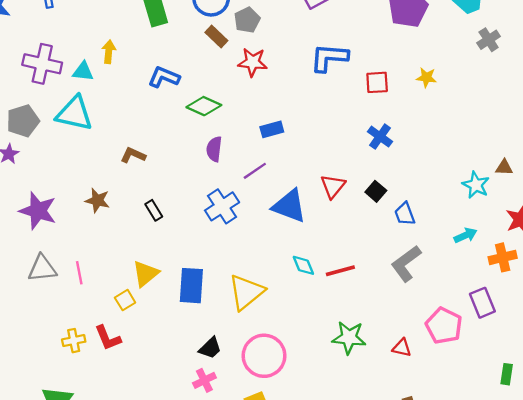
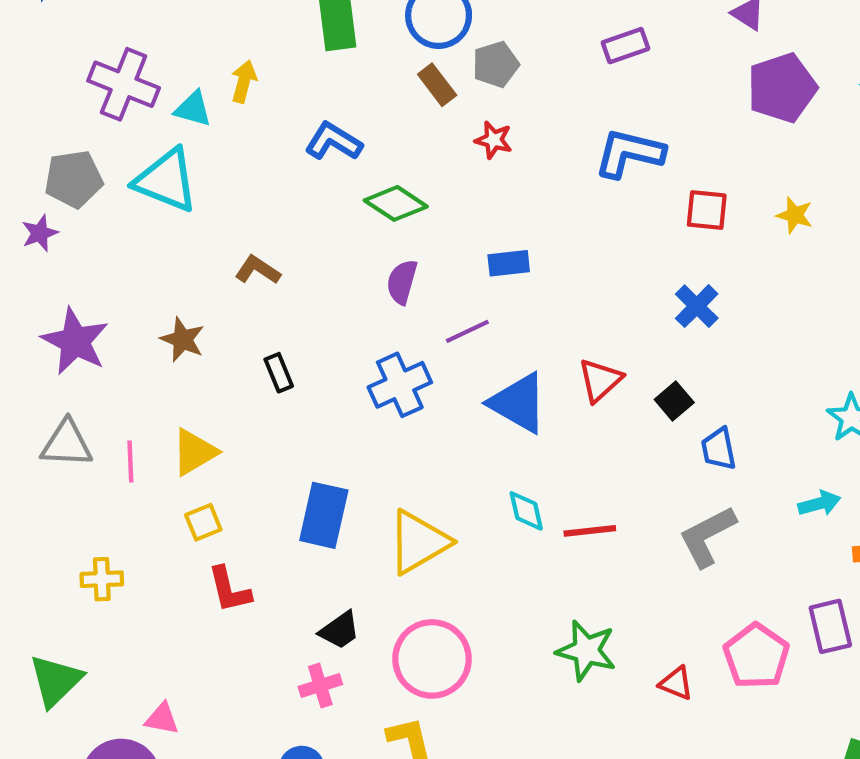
red star: (253, 62) -> (494, 140), size x0.7
yellow triangle: (146, 274) -> (194, 452), moved
red L-shape: (108, 338) -> (229, 590), moved

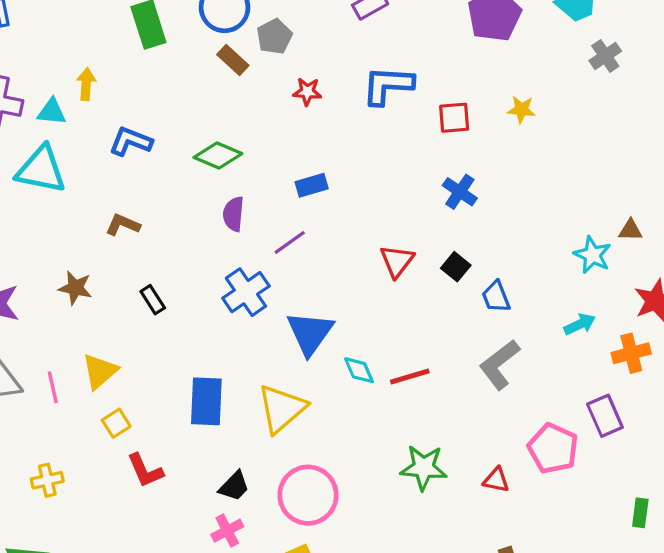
red star: (494, 140) -> (307, 92), moved
blue L-shape: (334, 142) -> (131, 141), moved
blue triangle: (518, 403) -> (310, 333), moved, turned 46

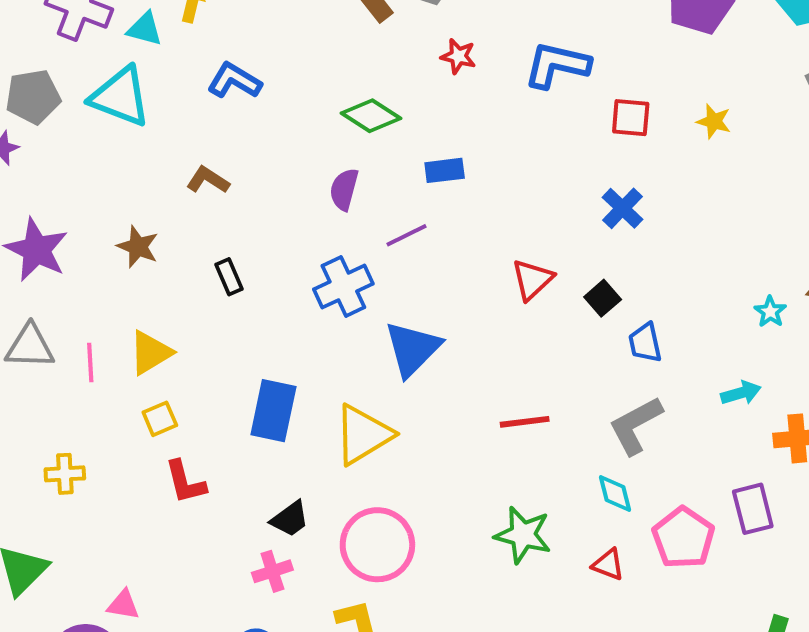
green diamond: (218, 155) -> (371, 116), moved
cyan star: (592, 255) -> (770, 312), size x0.7
cyan diamond: (359, 370) -> (615, 493), moved

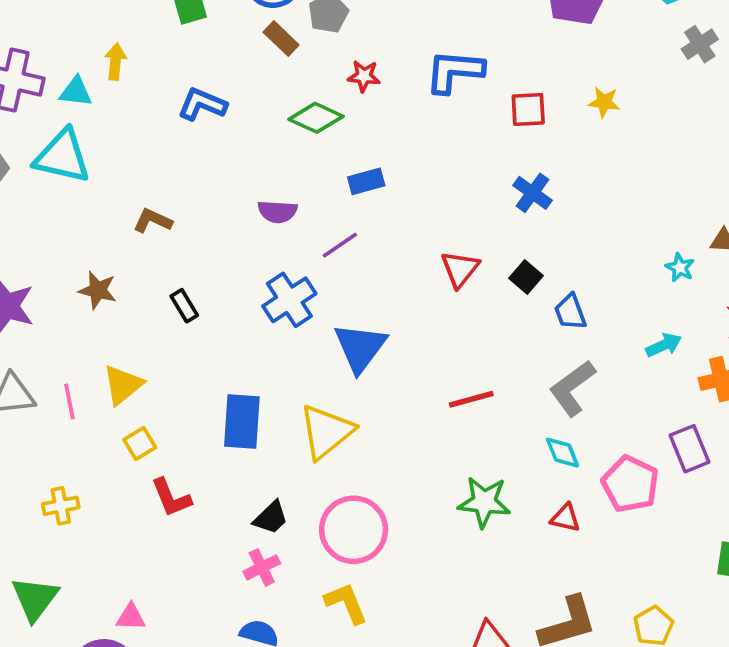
blue L-shape: (234, 81) -> (202, 104), moved
green diamond: (371, 116) -> (316, 118), moved
purple semicircle: (344, 189) -> (277, 212), turned -93

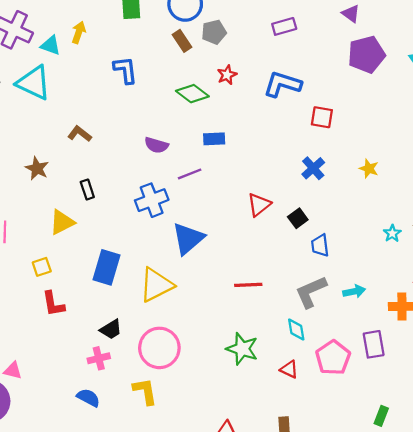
red star: (364, 76) -> (227, 75), turned 30
yellow star: (604, 102) -> (369, 169), moved
blue L-shape: (202, 104) -> (125, 70), turned 48
cyan arrow: (664, 345) -> (354, 291), moved
yellow triangle: (123, 385) -> (62, 222), moved

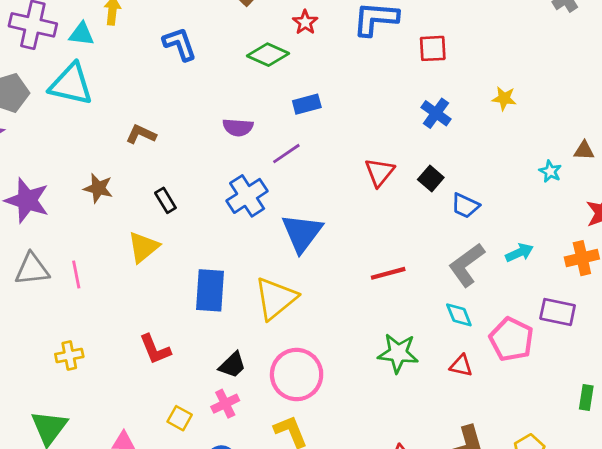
blue trapezoid: (320, 245) -> (465, 206), turned -45
yellow square: (42, 267) -> (180, 418), moved, turned -30
purple rectangle: (374, 344) -> (558, 312), turned -56

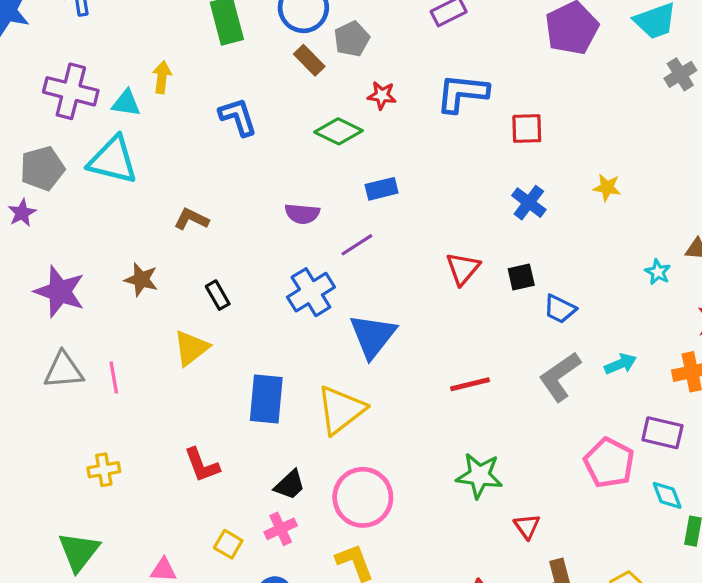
red star: (305, 22) -> (382, 95), turned -30
black square: (431, 178) -> (521, 277), turned 35
cyan diamond: (459, 315) -> (667, 495), moved
red triangle: (461, 366) -> (527, 526), moved, turned 40

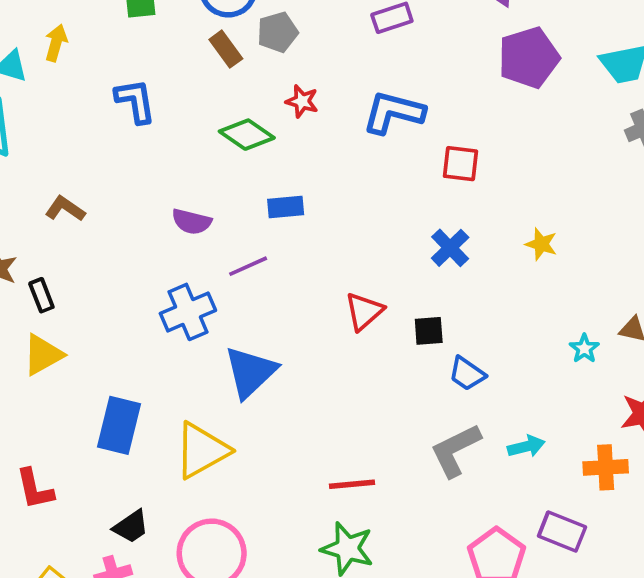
black rectangle: (218, 295) -> (41, 295), moved
red line: (470, 384) -> (352, 484), moved

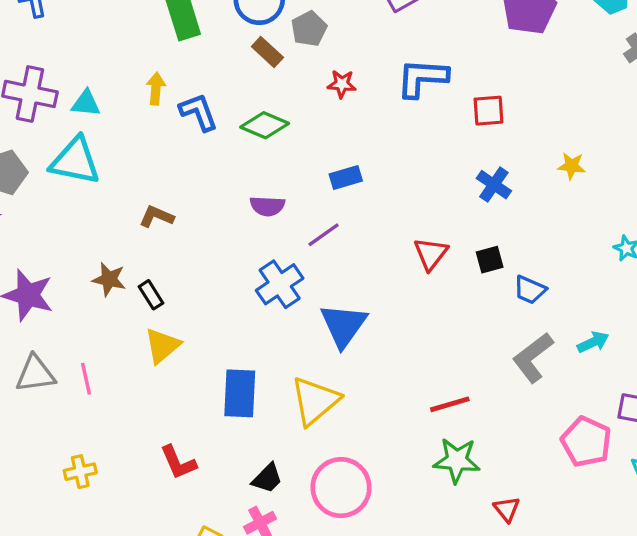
yellow arrow: (56, 43) -> (156, 89), moved
green diamond: (247, 135) -> (265, 125), moved

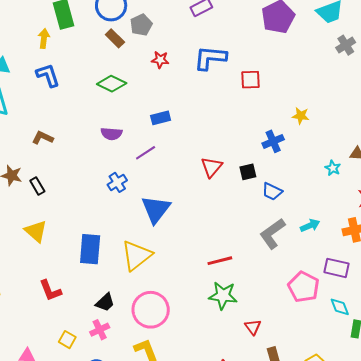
yellow arrow: (156, 89) -> (44, 38), moved
blue L-shape: (199, 112) -> (48, 75), moved
blue cross: (494, 185) -> (273, 141), moved, turned 30
blue cross: (280, 284) -> (117, 182), size x0.7
yellow triangle: (162, 346) -> (36, 231), moved, turned -40

